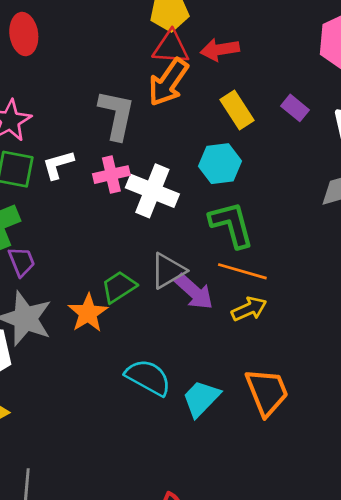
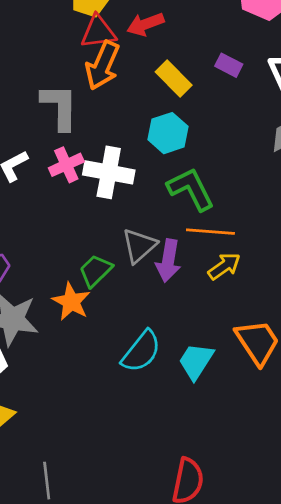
purple arrow: (194, 292) -> (168, 261), turned 69
cyan semicircle: (148, 377) -> (141, 351), turned 111

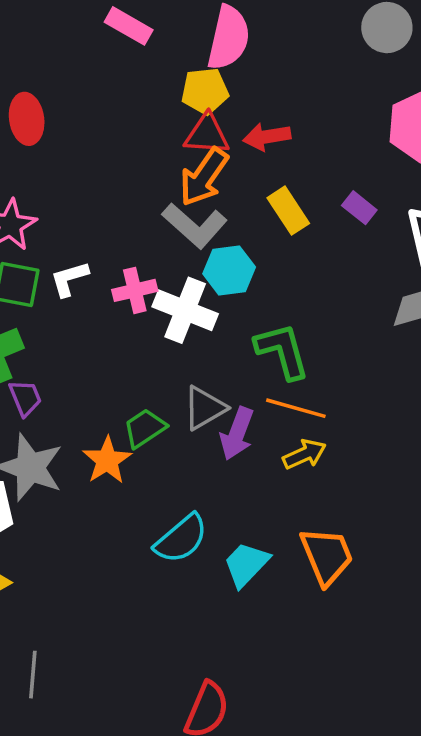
gray L-shape: (60, 107) -> (195, 226), moved, turned 120
cyan hexagon: (168, 133) -> (229, 270), moved

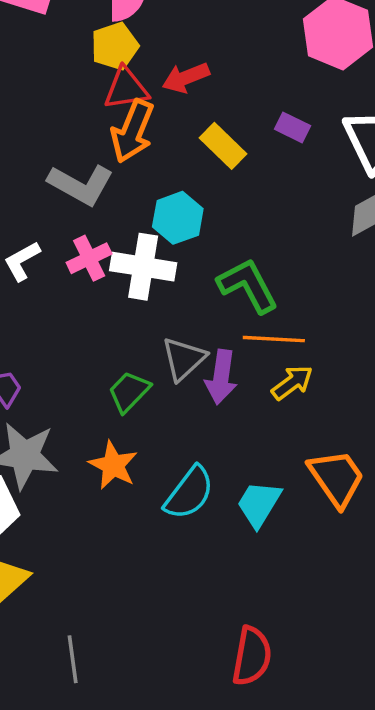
gray L-shape: (195, 226) -> (81, 185), moved
orange star: (107, 460) -> (113, 465), moved

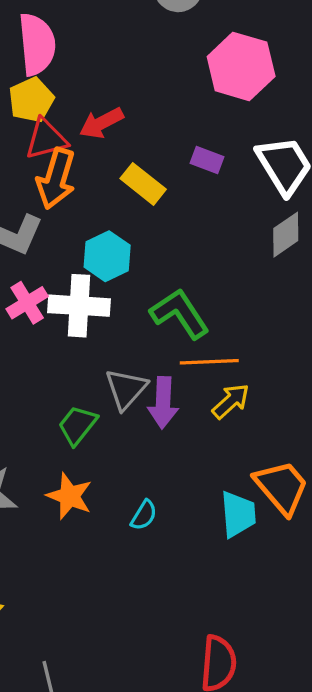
cyan semicircle: (189, 493) -> (144, 515), size x0.6
cyan trapezoid: (259, 504) -> (238, 514), moved, turned 150

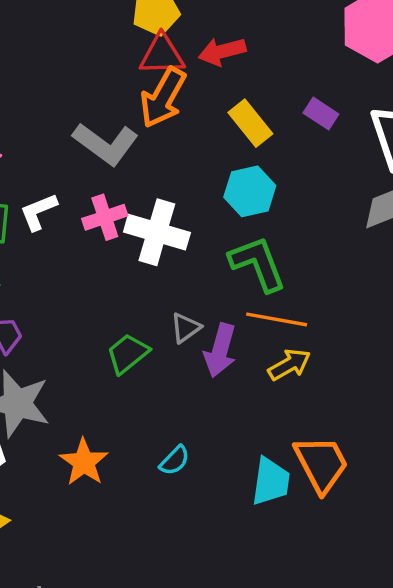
cyan hexagon: (107, 256) -> (250, 191), moved
gray triangle: (126, 389) -> (186, 328), size x0.7
orange star: (69, 496) -> (84, 462), moved

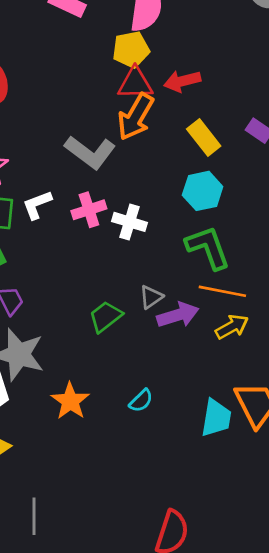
white cross: (157, 232) -> (130, 222), size x0.7
purple arrow: (220, 350) -> (178, 315), turned -123

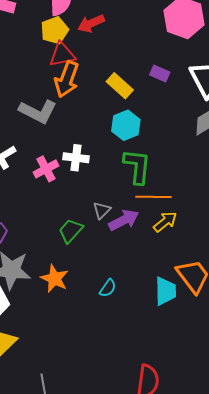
red arrow: (182, 81) -> (91, 23), moved
pink cross: (89, 210) -> (46, 169), moved
green L-shape: (208, 247) -> (137, 166), turned 36
orange star: (70, 401) -> (55, 279), moved

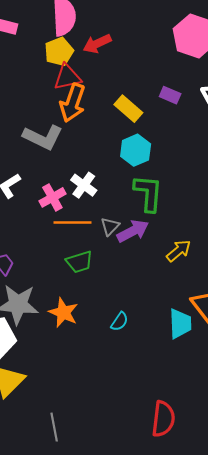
white cross: (76, 158) -> (84, 185), turned 30
orange line: (154, 197) -> (72, 223), moved
gray triangle: (102, 210) -> (110, 226), moved
purple arrow: (124, 220) -> (133, 231), moved
green trapezoid: (71, 231) -> (79, 262), turned -148

